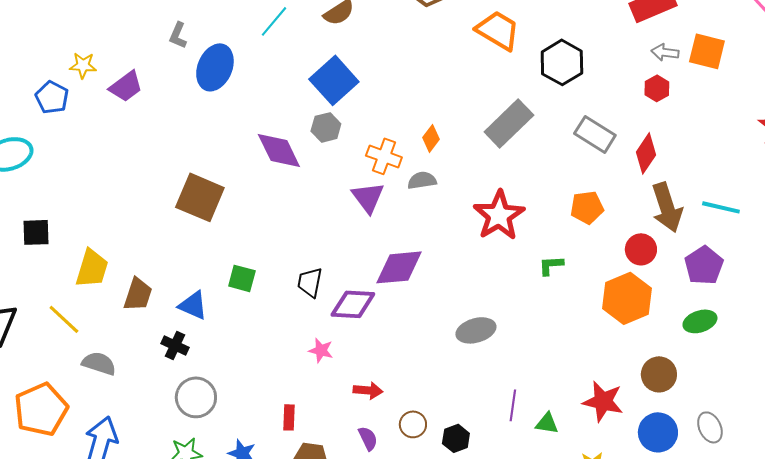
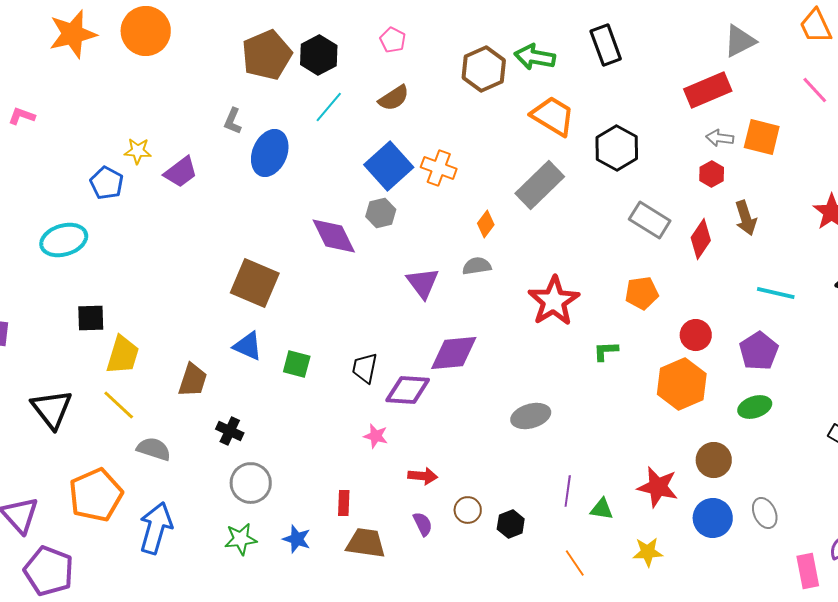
gray rectangle: (509, 123) -> (540, 185), moved
orange cross: (384, 156) -> (439, 168), moved
brown arrow: (667, 207) -> (746, 218), moved, size x0.7
yellow trapezoid: (92, 268) -> (123, 355), moved
blue triangle: (193, 305) -> (248, 346), moved

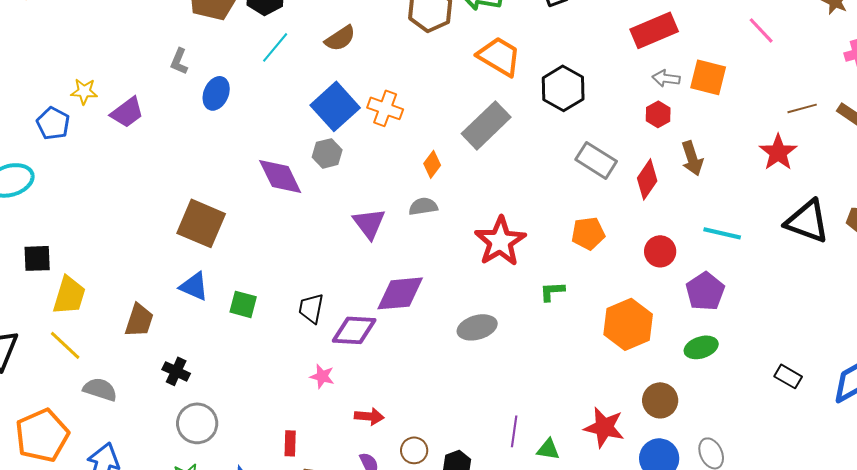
blue ellipse: (270, 153) -> (216, 93), size x0.7
red circle: (696, 335) -> (660, 251), moved
gray ellipse: (531, 416) -> (477, 327), moved

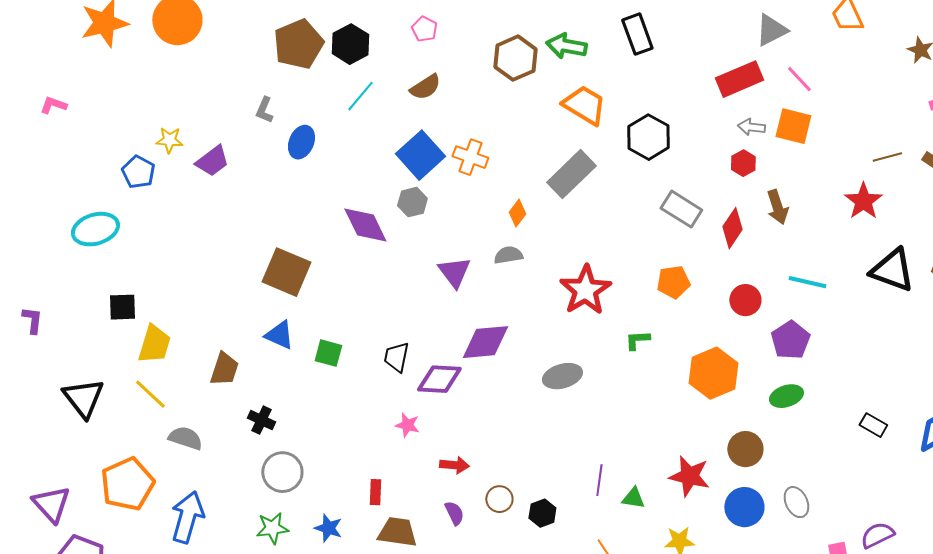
pink line: (761, 30) -> (799, 79), moved

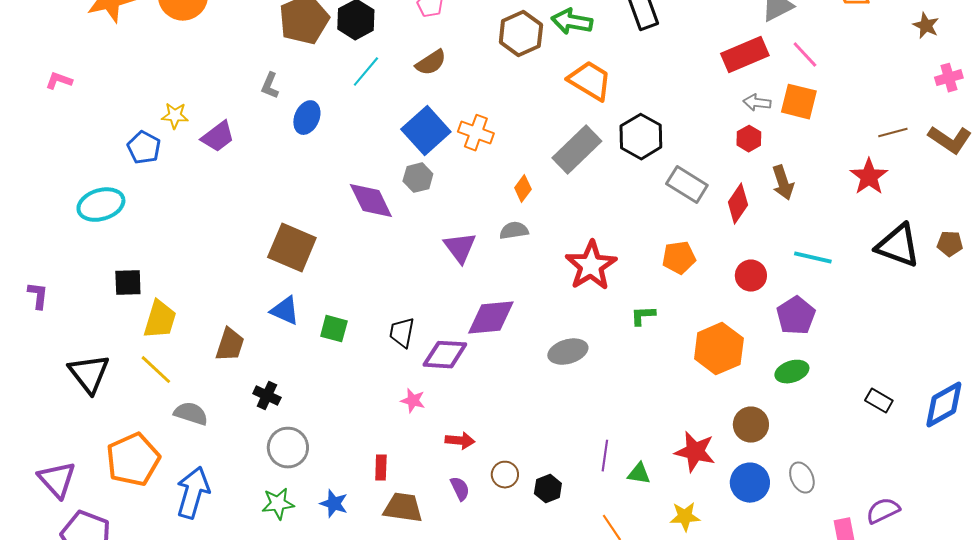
black hexagon: (648, 137) -> (641, 137), moved

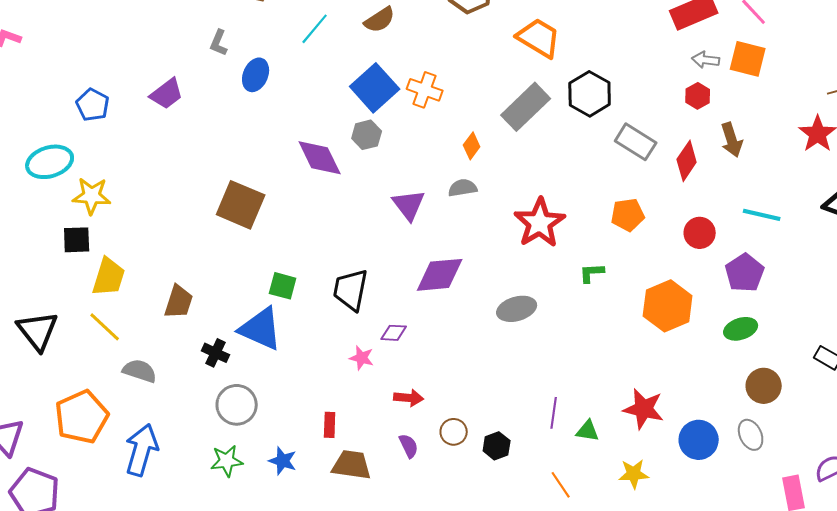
yellow star: (175, 116) -> (92, 196), moved, size x1.4
blue triangle: (285, 311) -> (261, 329), moved, size x1.5
black trapezoid: (402, 333) -> (351, 290), size x1.4
purple diamond: (445, 355) -> (394, 333), moved, size x0.6
brown circle: (751, 425) -> (764, 386), moved

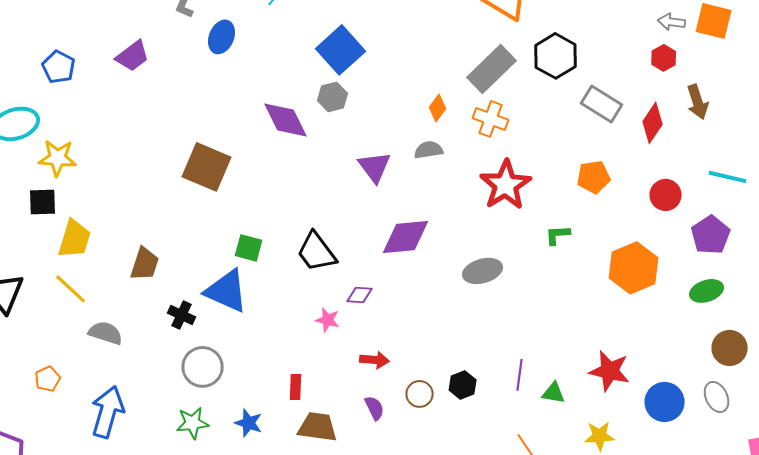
orange cross: (425, 90) -> (491, 119), moved
black trapezoid: (351, 290) -> (317, 252), turned -48
orange pentagon: (82, 417) -> (48, 379), size x0.5
black hexagon: (497, 446) -> (463, 385), moved

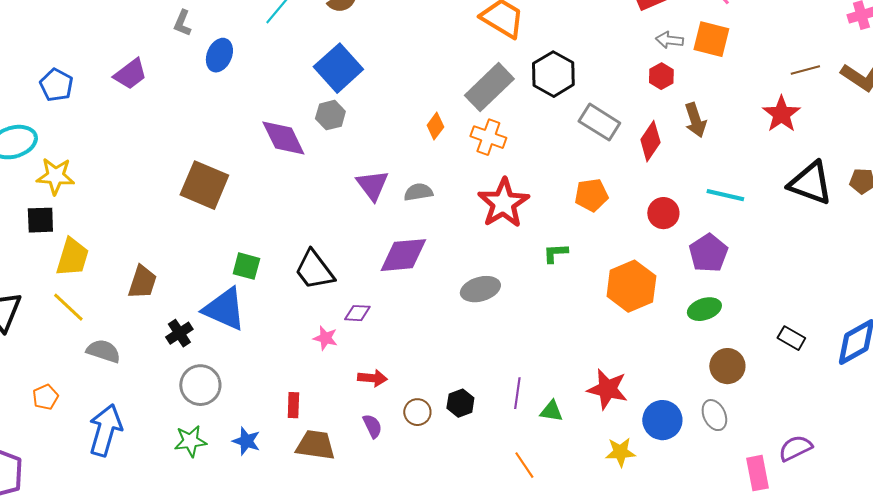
gray semicircle: (429, 150) -> (418, 192), moved
black cross: (182, 315) -> (179, 333), turned 32
yellow star: (600, 436) -> (620, 452), moved

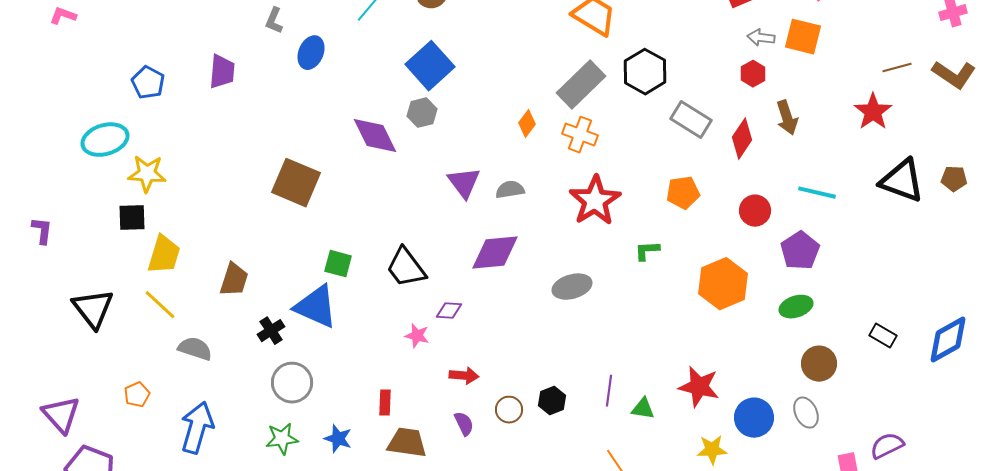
purple trapezoid: (130, 74) -> (222, 72), turned -48

